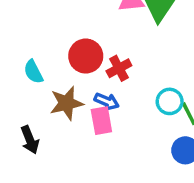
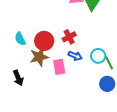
red circle: (86, 56) -> (44, 41), moved
blue arrow: (107, 101) -> (75, 56), moved

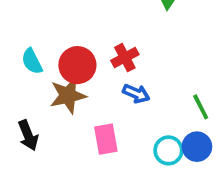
cyan circle: (98, 56) -> (168, 150), moved
pink rectangle: (59, 67) -> (106, 139), moved

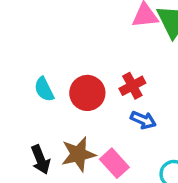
brown star: (68, 95) -> (78, 154), moved
pink rectangle: (106, 139) -> (114, 163), turned -32

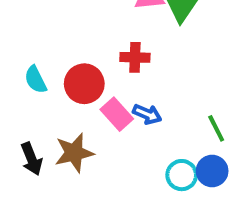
red cross: (132, 86) -> (135, 57), moved, turned 30
pink rectangle: (114, 163) -> (117, 114), moved

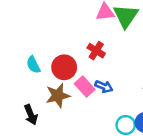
red cross: (135, 57) -> (96, 51), turned 30
brown star: (74, 153) -> (58, 96), moved

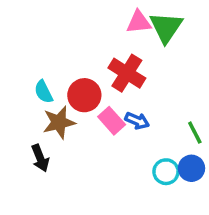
red cross: (96, 51) -> (127, 73), size x1.5
brown star: (58, 96) -> (59, 122), moved

